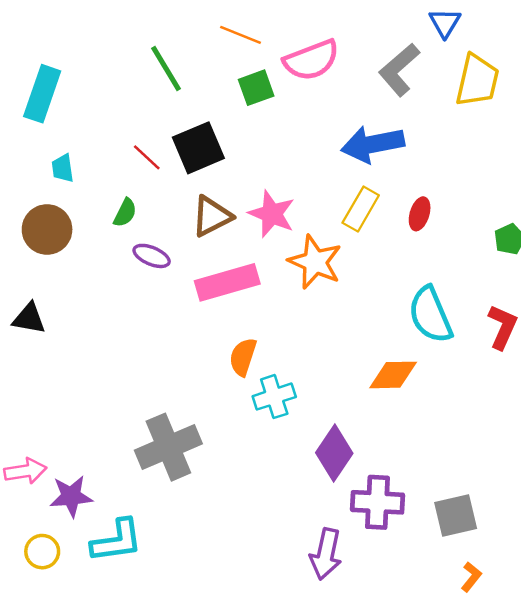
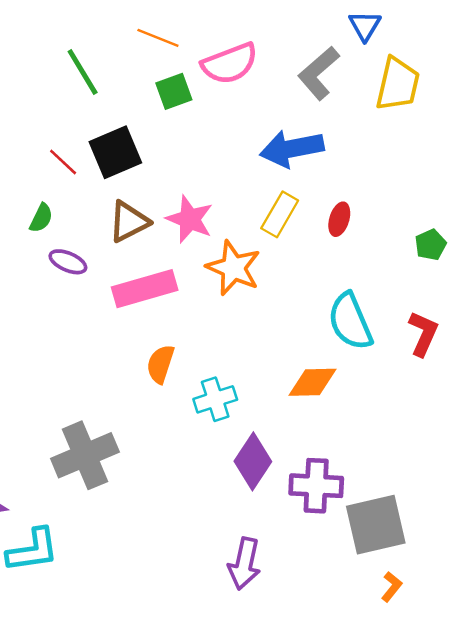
cyan cross: (274, 397) -> (215, 399), moved
purple cross: (378, 502) -> (316, 486), moved
gray square: (456, 516) -> (376, 525), size x1.4

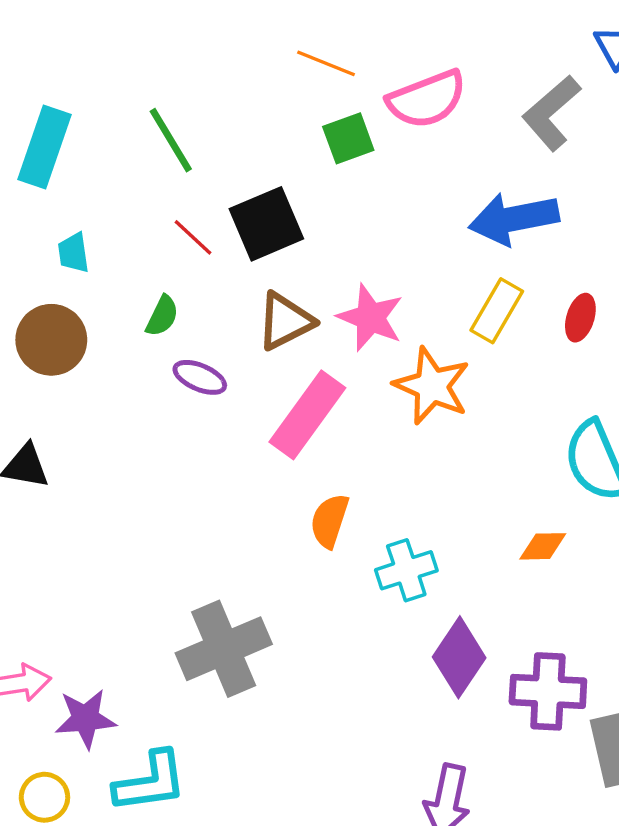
green line: (83, 72) -> (171, 140), moved
pink rectangle: (145, 289) -> (307, 415), turned -38
orange diamond: (313, 382) -> (543, 546), size x0.7

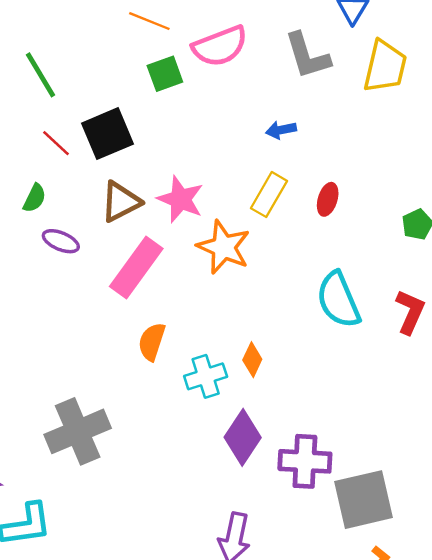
gray L-shape: (551, 113) -> (307, 56), turned -66
blue arrow: (514, 219) -> (281, 130), size x0.5
orange diamond: (543, 546) -> (252, 360), moved, turned -64

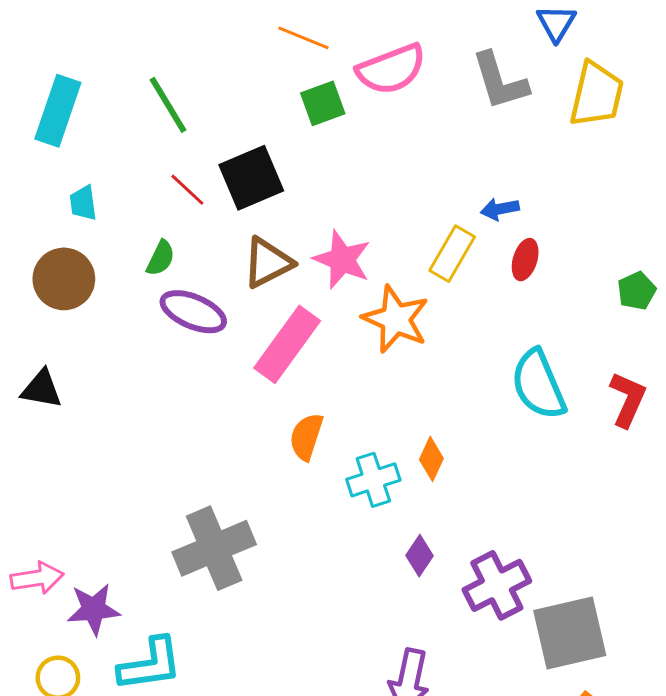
blue arrow: (281, 130) -> (500, 209), moved
purple ellipse: (61, 241) -> (193, 312), size x1.4
purple diamond: (243, 437) -> (419, 556), size x0.6
purple cross: (305, 461) -> (497, 585), turned -30

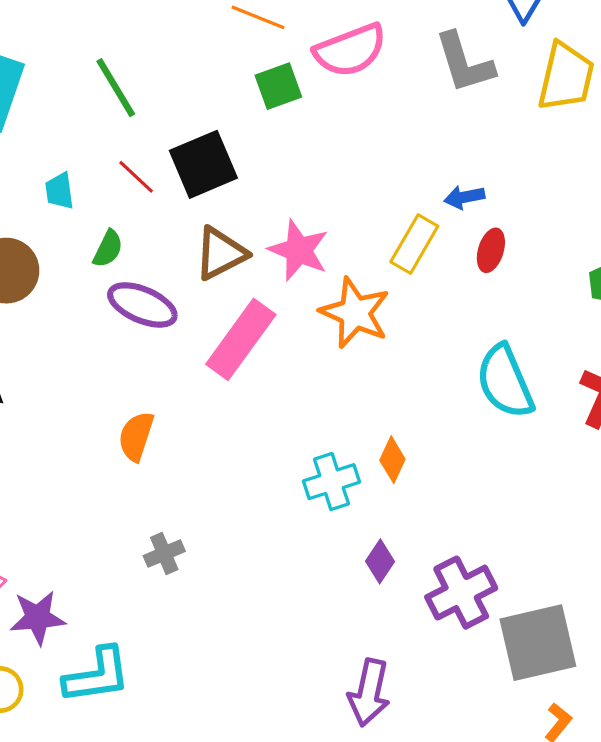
cyan trapezoid: (83, 203) -> (60, 191), moved
orange semicircle: (306, 437) -> (136, 436), moved
gray cross: (214, 548) -> (164, 554), size x0.5

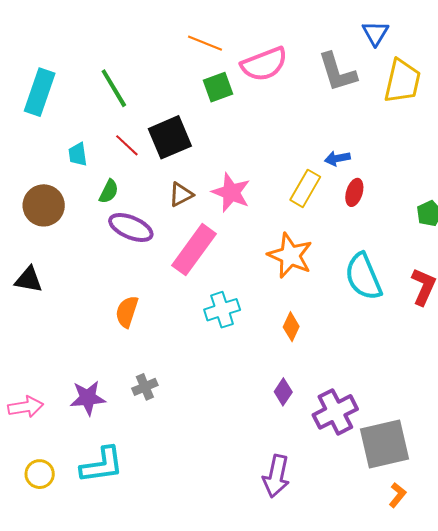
brown triangle: (221, 253) -> (181, 194), size x0.7
orange star: (355, 313) -> (290, 256), moved
cyan cross: (331, 482) -> (222, 310), moved
purple star: (38, 618) -> (88, 398), moved

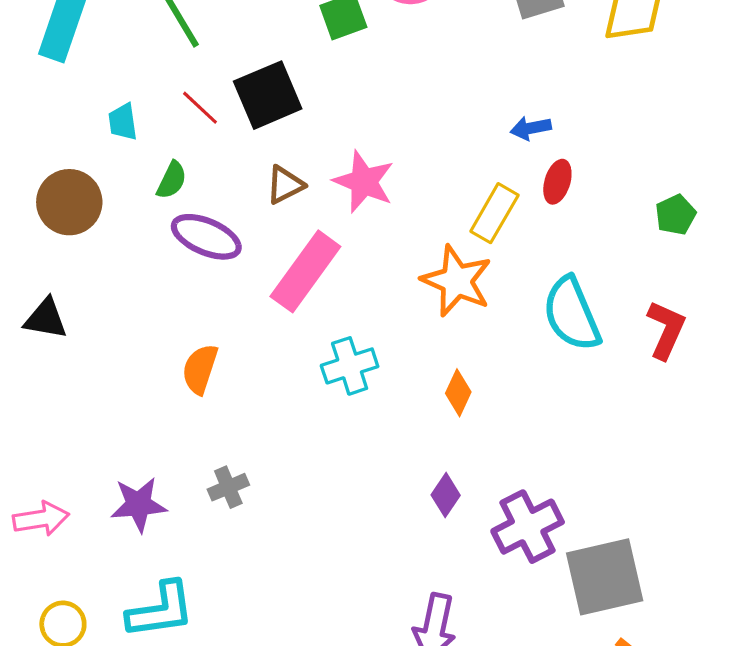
yellow rectangle: (305, 188) -> (494, 213), moved

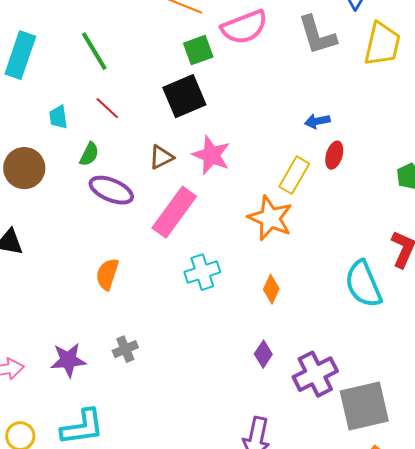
black square: (268, 95) -> (184, 96), moved
cyan semicircle: (572, 314) -> (363, 284), moved

